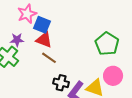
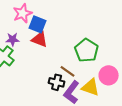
green pentagon: (107, 44) -> (87, 50), moved
brown line: (49, 58) -> (68, 71), moved

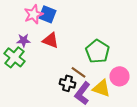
blue square: (38, 24) -> (48, 14), moved

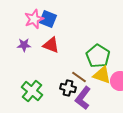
green cross: (14, 57) -> (32, 91), moved
yellow triangle: (102, 88) -> (102, 75), moved

